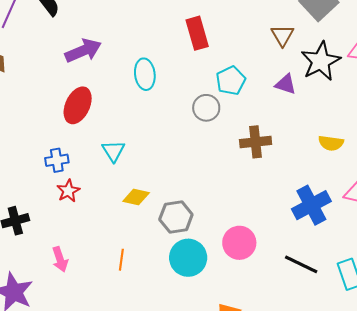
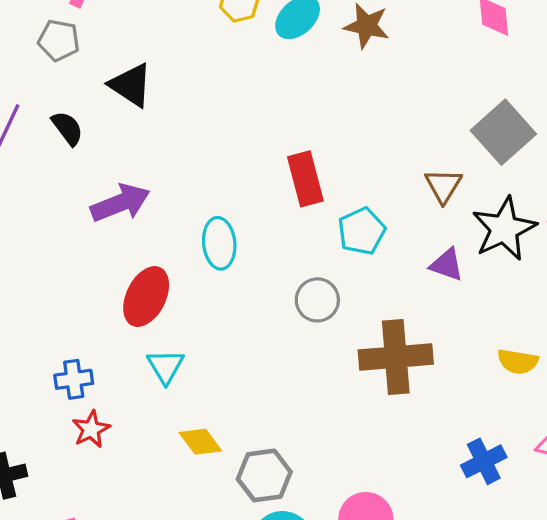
cyan pentagon: (231, 81) -> (362, 231), moved
red ellipse: (78, 105) -> (146, 297), moved
brown cross: (256, 142) -> (396, 357), size x1.4
yellow diamond: (136, 197) -> (200, 442), turned 40
blue cross: (311, 205) -> (484, 461), size x0.7

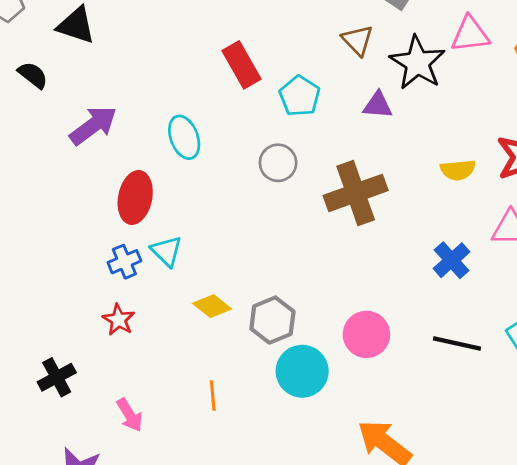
blue cross: (74, 379) -> (124, 262), moved

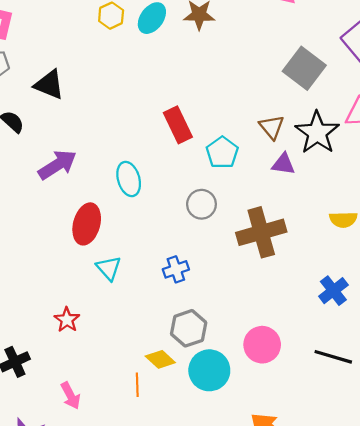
brown triangle: (358, 40) -> (272, 127), moved
blue cross: (124, 262) -> (176, 269), moved
yellow diamond: (212, 306) -> (160, 359), moved

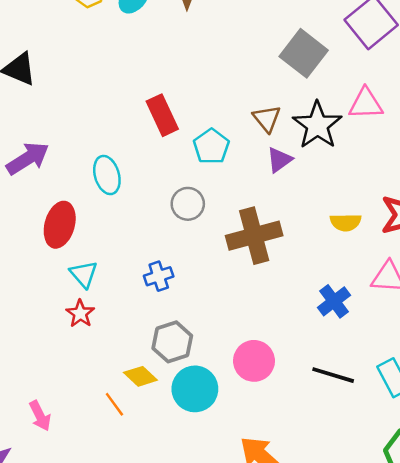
purple triangle: (283, 164) -> (279, 160), turned -45
red star: (67, 320) -> (80, 314), moved
orange line: (137, 385) -> (114, 404), turned -35

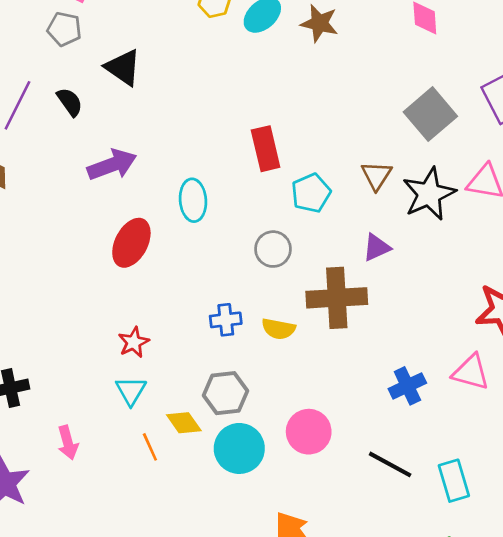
purple triangle: (279, 160) -> (376, 248), moved
yellow semicircle: (346, 222) -> (279, 329), moved
cyan triangle: (84, 274) -> (131, 391), moved

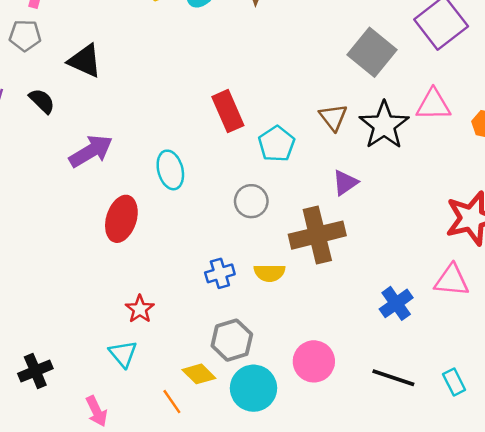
cyan triangle: (131, 391) -> (123, 354), moved
cyan rectangle: (454, 481) -> (454, 382), size x0.7

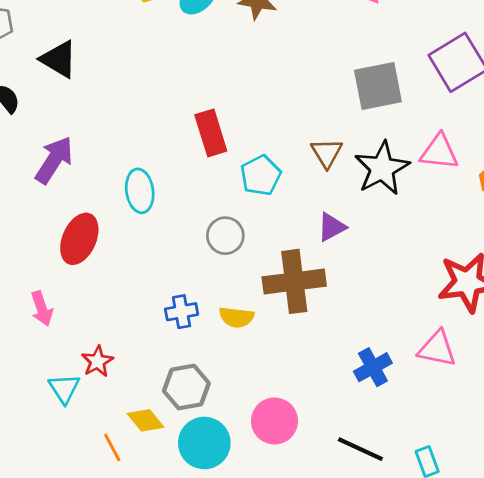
gray square: (372, 52) -> (378, 86), turned 33
purple arrow: (91, 151) -> (54, 160), turned -33
red star: (140, 309) -> (97, 361), moved
pink arrow: (96, 411) -> (42, 309), moved

